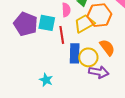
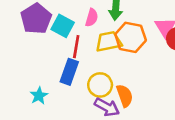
orange semicircle: (107, 47) -> (125, 96), moved
blue rectangle: (75, 53) -> (69, 72), moved

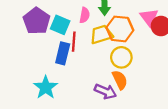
blue rectangle: (69, 72) -> (63, 53), moved
yellow circle: (100, 85) -> (121, 57), moved
cyan star: (39, 96) -> (46, 87), size x1.5

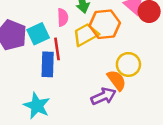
cyan square: (60, 25) -> (38, 34), turned -36
yellow circle: (121, 57) -> (128, 64), moved
purple arrow: (105, 91) -> (103, 96), turned -35

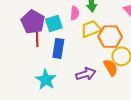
orange hexagon: (105, 24) -> (110, 37), moved
red line: (57, 49) -> (37, 38), moved
purple arrow: (103, 96) -> (86, 74), moved

